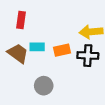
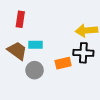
orange rectangle: (62, 50) -> (63, 63), moved
gray circle: (44, 86) -> (35, 70), moved

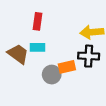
red rectangle: (20, 19) -> (38, 21), moved
gray circle: (35, 70) -> (52, 75), moved

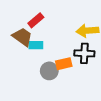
red rectangle: (38, 21) -> (36, 20), turned 42
brown trapezoid: (18, 54) -> (22, 37), moved

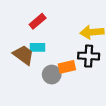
brown trapezoid: (22, 37) -> (23, 55), moved

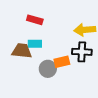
red rectangle: (38, 21) -> (35, 20), turned 56
brown trapezoid: (23, 55) -> (22, 51), turned -30

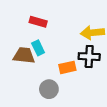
cyan rectangle: (35, 44) -> (38, 48), turned 64
gray circle: (48, 69) -> (49, 89), moved

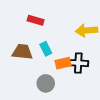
cyan rectangle: (38, 48) -> (46, 49), moved
black cross: (89, 57) -> (78, 63), moved

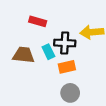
black cross: (78, 63) -> (65, 43), moved
gray circle: (46, 83) -> (70, 93), moved

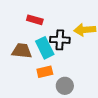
cyan rectangle: (48, 52) -> (45, 48), size x1.5
orange rectangle: (67, 67) -> (45, 72), moved

